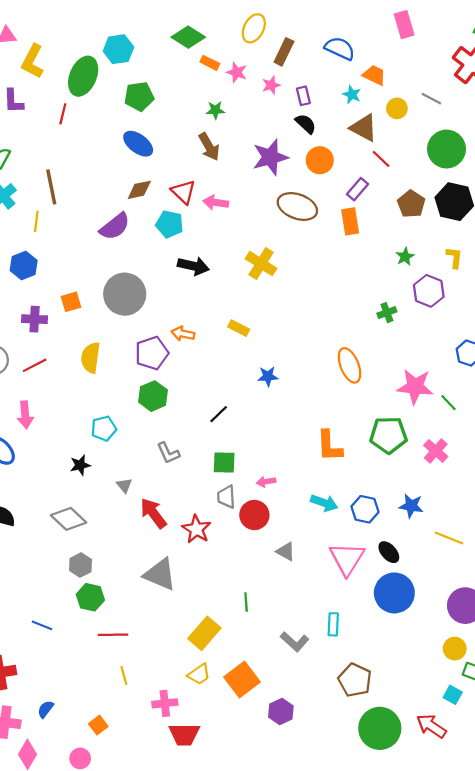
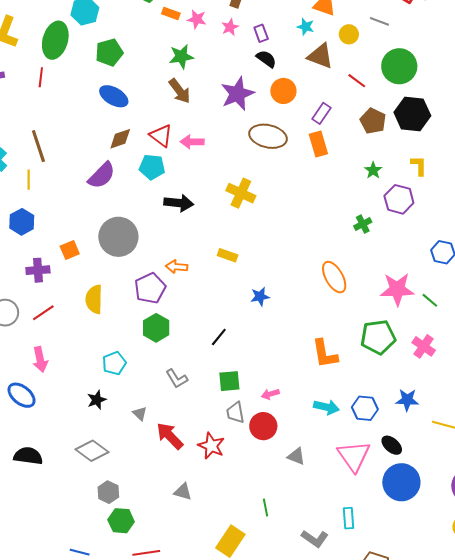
green star: (215, 110) -> (181, 56), size x1.4
red line: (381, 159) -> (357, 81), moved
gray triangle: (160, 574) -> (183, 492), size x0.6

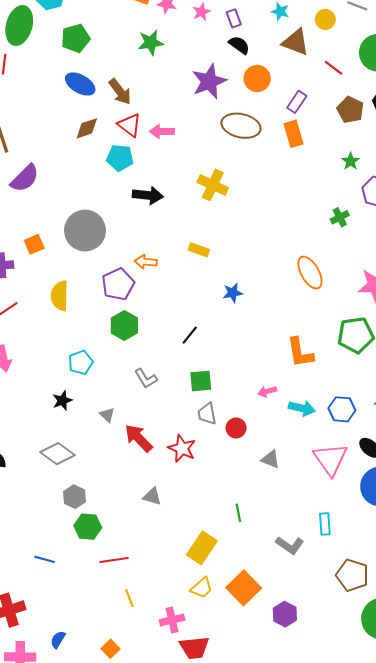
brown arrow: (180, 91) -> (120, 92), moved
purple semicircle: (102, 175) -> (25, 178), moved
pink arrow: (270, 394) -> (267, 391), moved
red circle: (263, 426) -> (236, 428), size x0.7

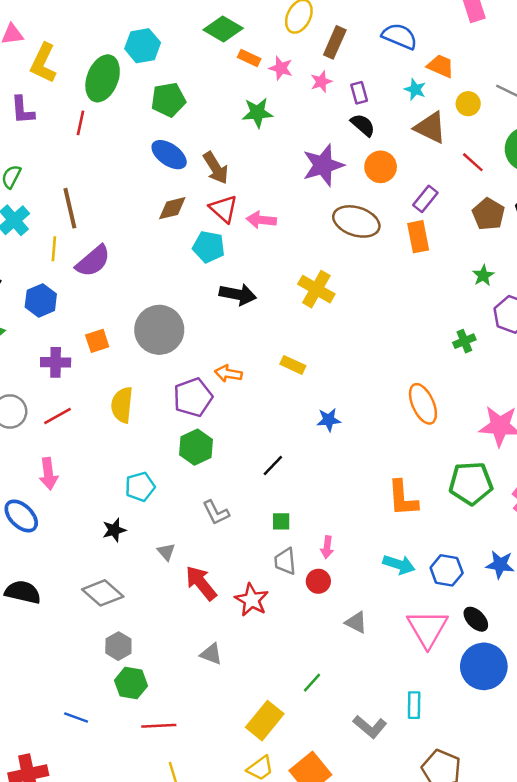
green square: (201, 381) -> (281, 521), size x0.7
pink arrow: (267, 391) -> (327, 547), moved, turned -72
green line: (238, 513) -> (312, 683), turned 48

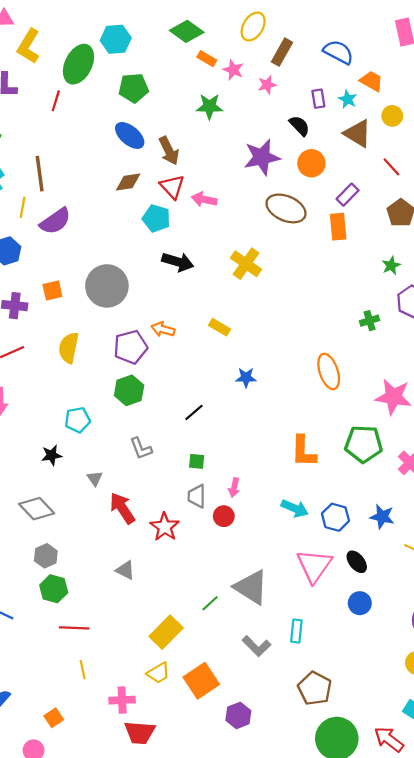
purple rectangle: (359, 93) -> (318, 99), moved
gray triangle: (356, 622) -> (251, 587), moved, size x1.8
blue circle: (484, 666) -> (360, 603), size x0.6

